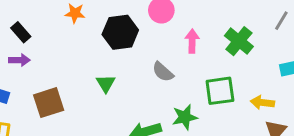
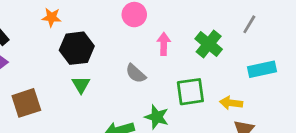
black hexagon: (120, 32) -> (77, 48), moved
green star: (185, 117) -> (157, 117), turned 30

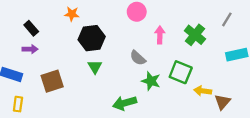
green square: (190, 92) -> (181, 72), turned 30
yellow arrow: (231, 103) -> (203, 91), moved
green star: (157, 117) -> (151, 81), moved

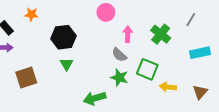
orange star: (72, 14) -> (31, 14), moved
gray semicircle: (138, 58) -> (119, 55), moved
brown triangle: (222, 102) -> (200, 92), moved

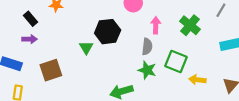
black hexagon: (63, 37) -> (108, 32), moved
gray semicircle: (119, 55) -> (147, 47), turned -126
green triangle: (67, 64) -> (86, 48), moved

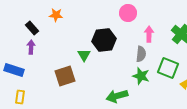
purple arrow: (29, 39) -> (31, 47), turned -88
brown square: (51, 70) -> (65, 76), moved

